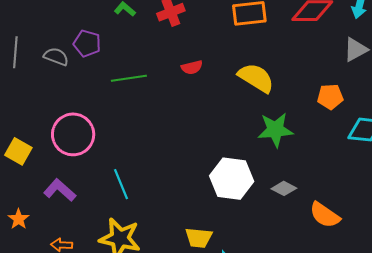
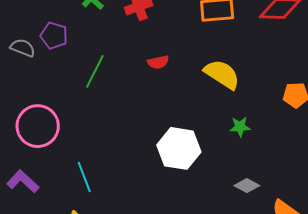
green line: (129, 78) -> (95, 71), turned -56
green star: (275, 130) -> (240, 127), size x0.6
white hexagon: (232, 179) -> (179, 148), moved

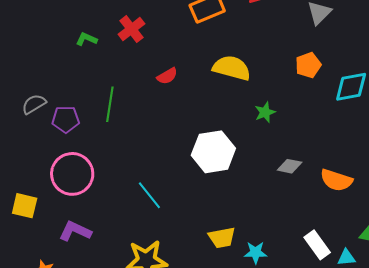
purple pentagon: (54, 36) -> (66, 119), moved
gray semicircle: (23, 48) -> (34, 104), turned -35
cyan line: (84, 177) -> (149, 195), moved

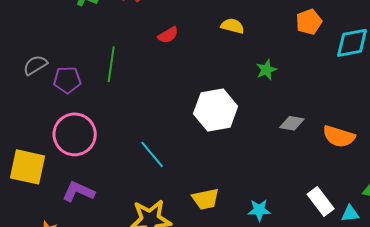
yellow semicircle: (232, 68) -> (232, 26), size x0.6
yellow square: (25, 206) -> (27, 167), size x1.4
yellow trapezoid: (222, 238) -> (206, 199), moved

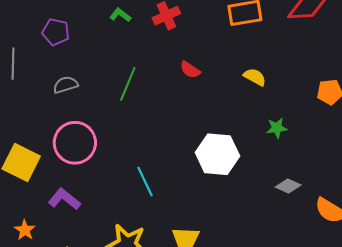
red semicircle: (168, 35) -> (190, 70), turned 50
gray semicircle: (35, 65) -> (66, 85), moved
purple pentagon: (67, 80) -> (56, 32), moved

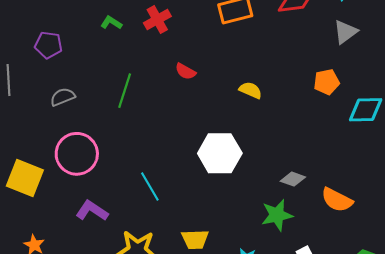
yellow semicircle: (255, 77) -> (251, 90), moved
green star: (277, 128) -> (277, 215), moved, size x1.5
purple L-shape: (64, 199) -> (92, 211), moved

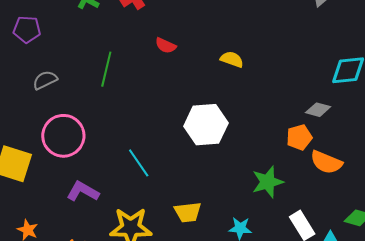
orange pentagon: (327, 82) -> (299, 137), moved
gray diamond: (293, 179) -> (318, 110), moved

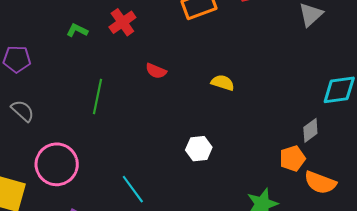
gray semicircle: (45, 80) -> (23, 111), moved, turned 70
gray diamond: (318, 110) -> (310, 130), turned -50
white hexagon: (206, 125) -> (199, 149), size x0.6

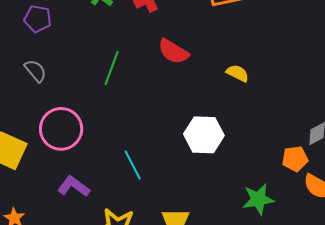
red semicircle: (156, 71) -> (173, 52), size x1.5
white hexagon: (199, 149) -> (204, 135), size x1.5

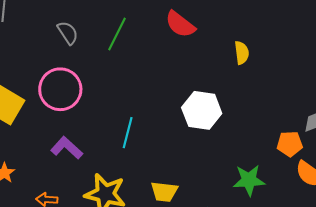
gray semicircle: (35, 71) -> (68, 33), moved
yellow semicircle: (238, 73) -> (242, 53), turned 50
cyan line: (133, 165) -> (128, 133), turned 36

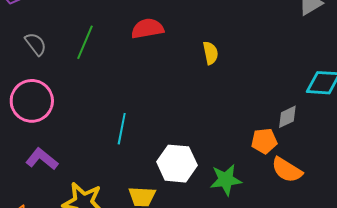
red semicircle: (180, 24) -> (147, 29), turned 136
white hexagon: (202, 110) -> (177, 164), moved
cyan line: (128, 133) -> (122, 129), moved

